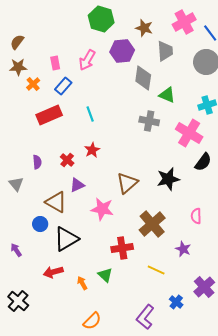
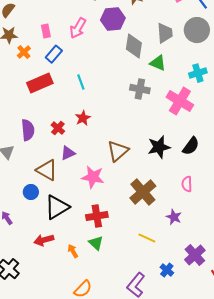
gray trapezoid: (165, 51) -> (165, 33), moved
purple semicircle: (37, 162) -> (28, 130), size x1.5
black semicircle: (203, 162) -> (191, 146), moved
red cross: (122, 248) -> (97, 216), moved

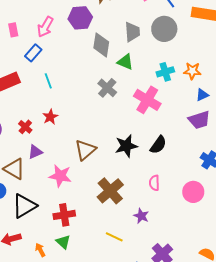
blue rectangle: (54, 54) -> (33, 53), moved
gray cross: (140, 89) -> (107, 88), turned 30

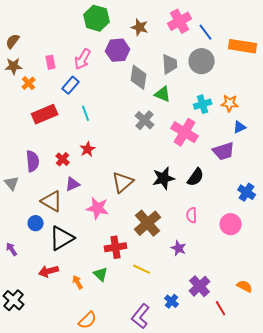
purple trapezoid: (199, 120) -> (224, 151), moved
red cross: (64, 215) -> (116, 247), moved
yellow line: (114, 237) -> (142, 269), moved

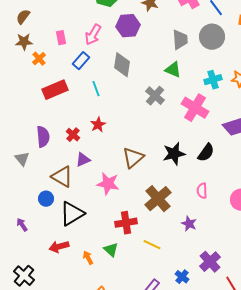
gray diamond: (139, 77) -> (122, 65), moved

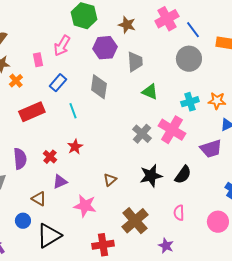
pink arrow: (93, 35) -> (62, 46), moved
gray trapezoid: (180, 40) -> (135, 62), moved
gray cross: (155, 96) -> (142, 134), moved
brown triangle: (133, 158) -> (110, 180), size x0.6
brown triangle: (62, 177) -> (39, 199), size x0.7

